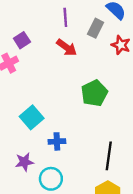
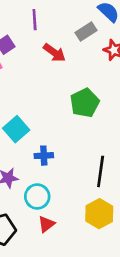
purple line: (65, 17) -> (35, 20), moved
gray rectangle: (95, 28) -> (86, 32), turned 30

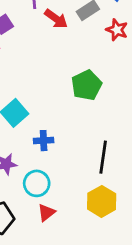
red arrow: (54, 53) -> (56, 19), moved

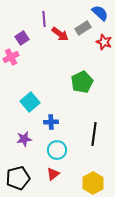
cyan circle: (37, 183) -> (57, 150), moved
yellow hexagon: (102, 201) -> (93, 183), moved

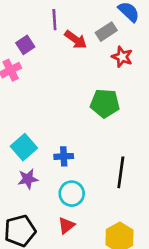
red star: (104, 42) -> (122, 57), moved
green pentagon: (82, 82) -> (105, 103), turned 30
cyan square: (30, 102) -> (24, 147), moved

